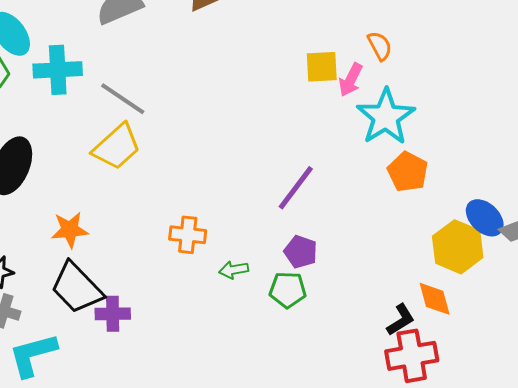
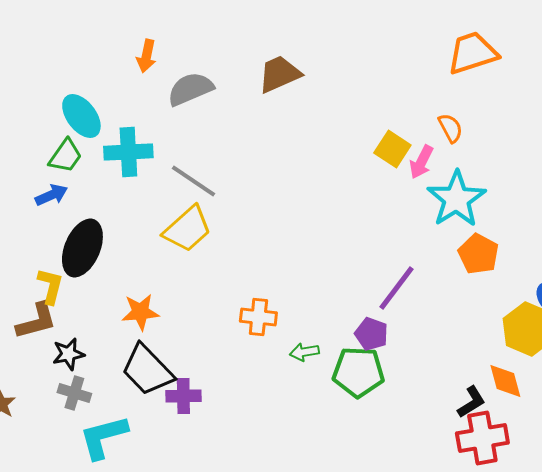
yellow square: (322, 67) -> (392, 149), turned 36
purple line: (296, 188) -> (396, 288), moved
green pentagon: (288, 290) -> (358, 372), size x1.4

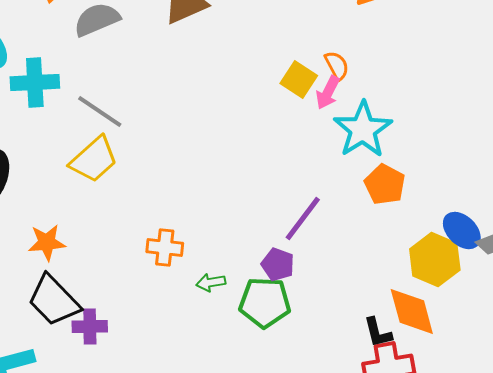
orange semicircle: (450, 128) -> (337, 66), moved
orange diamond: (505, 381) -> (412, 312), size x1.4
black L-shape: (471, 402) -> (378, 332), turned 108

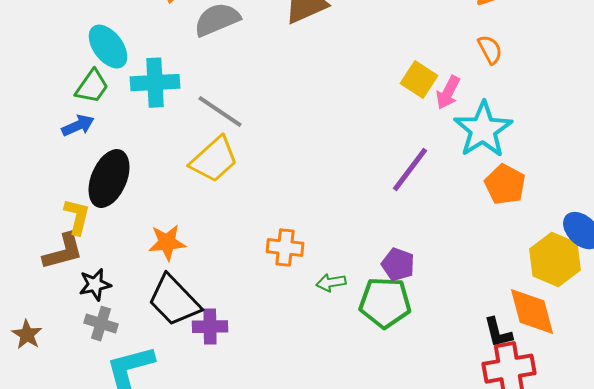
orange semicircle: (337, 66) -> (490, 50), moved
purple line: (303, 218) -> (410, 170), moved

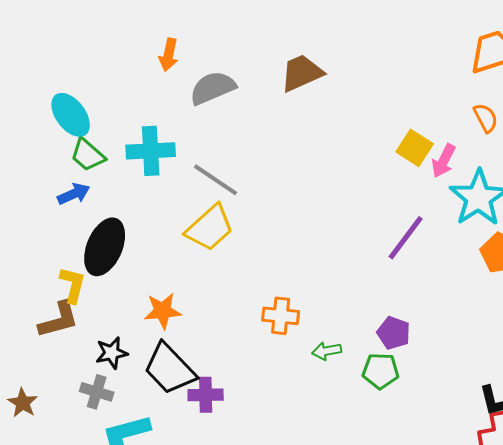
cyan ellipse: (108, 47) -> (71, 115), moved
green trapezoid: (92, 87) -> (88, 155), turned 96
black star: (95, 285) -> (112, 353), moved
green pentagon: (385, 303) -> (381, 371), size x0.7

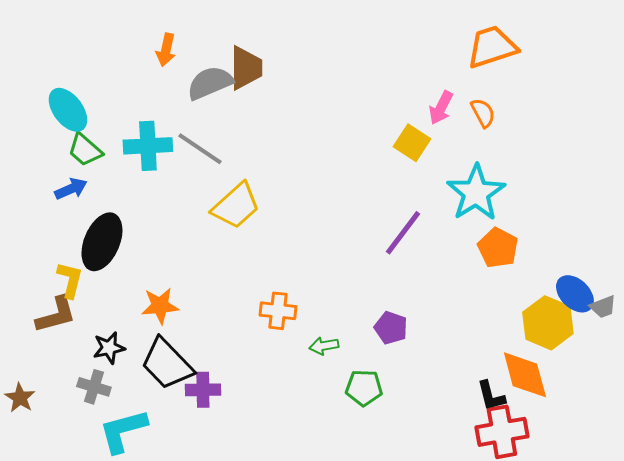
brown trapezoid: (302, 73) -> (246, 68), moved, turned 114
pink arrow: (444, 161) -> (441, 108), moved
gray line: (216, 180) -> (200, 149), moved
yellow trapezoid: (210, 228) -> (236, 206), moved
green pentagon: (381, 371) -> (364, 388), moved

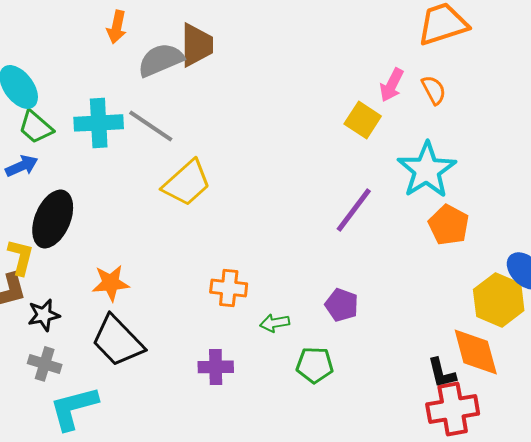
black star: (109, 348) -> (44, 315), moved
purple cross: (203, 390) -> (216, 367), moved

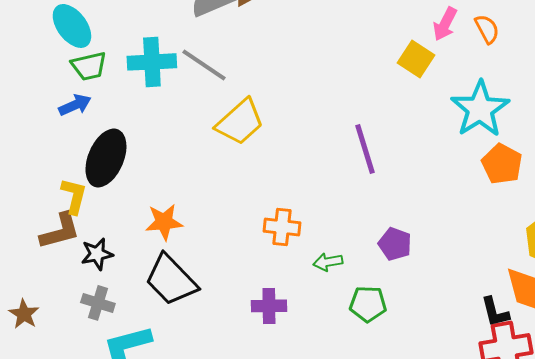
green trapezoid: (36, 127) -> (89, 66), turned -54
purple line: (354, 210) -> (365, 149), moved, turned -54

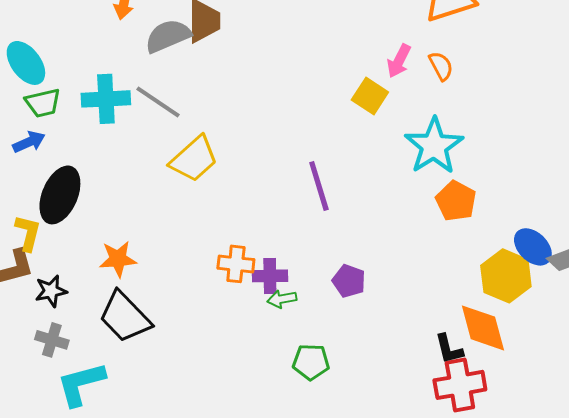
green pentagon: (368, 304) -> (311, 362), moved
purple cross: (269, 306) -> (270, 276), moved

